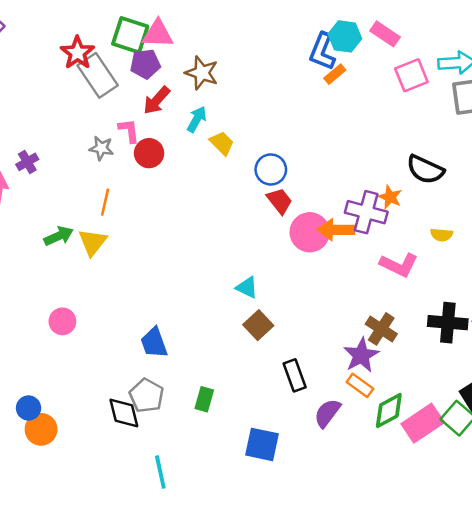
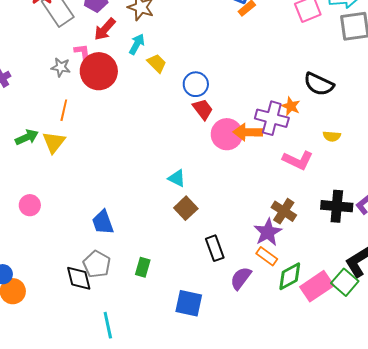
red circle: (149, 153) -> (99, 71), size x1.6

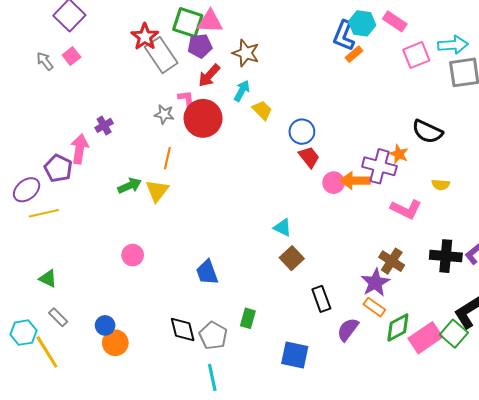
pink circle: (227, 134) -> (334, 183), size x0.7
gray pentagon: (97, 264) -> (213, 336), moved

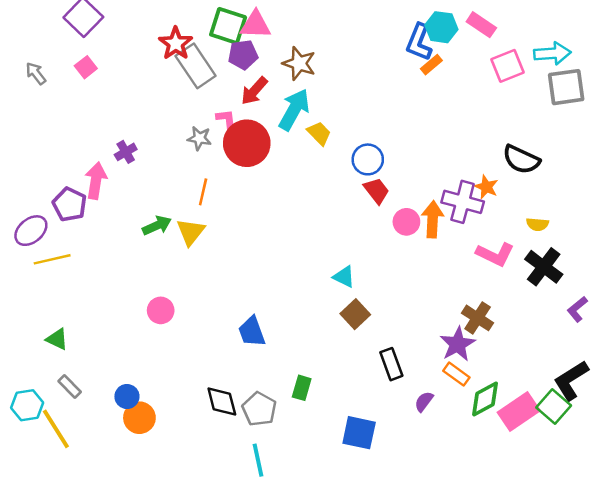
gray arrow: (45, 61) -> (36, 73), moved
cyan arrow: (242, 91) -> (294, 110), size x1.6
orange arrow: (355, 181) -> (433, 219), turned 92
black cross: (446, 256) -> (544, 267), moved, turned 32
purple semicircle: (348, 330) -> (424, 401), size x0.7

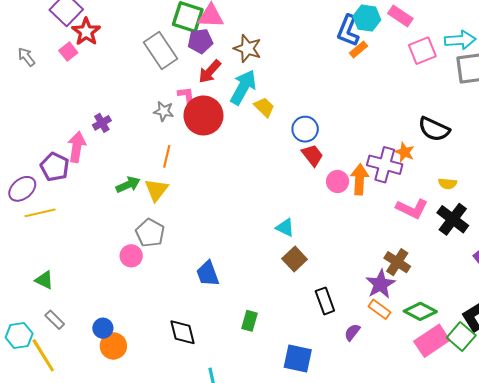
red star: (176, 43) -> (86, 32), moved
green diamond: (485, 399) -> (420, 311), moved, turned 56
gray pentagon: (259, 409) -> (150, 233), moved

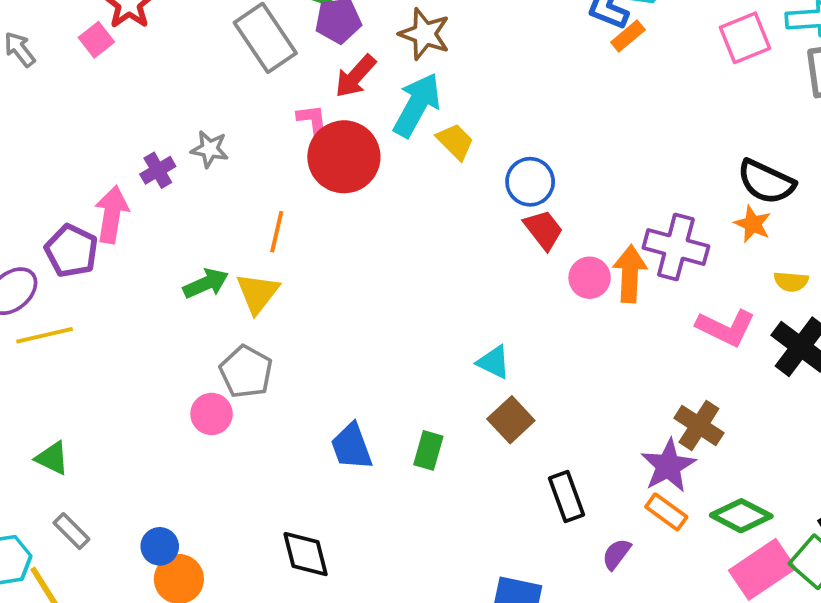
gray star: (164, 111) -> (210, 149), moved
orange star: (405, 152) -> (753, 224), moved
green rectangle: (250, 321) -> (428, 450), moved

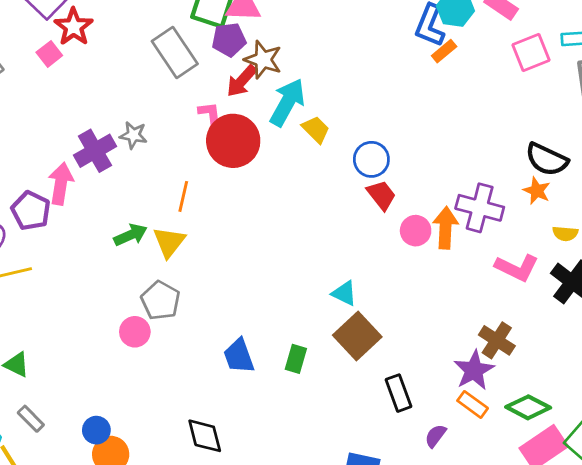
brown star: (425, 34) -> (263, 60), moved
purple cross: (158, 170) -> (95, 151), size x1.6
brown square: (511, 420) -> (357, 336), size x1.4

